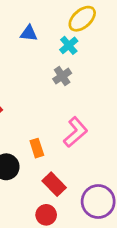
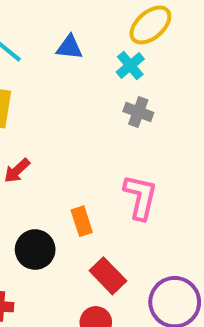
gray cross: (62, 76) -> (138, 112), moved, turned -36
pink L-shape: (75, 132) -> (140, 197), turned -36

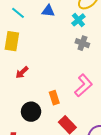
pink L-shape: (140, 197) -> (83, 85), turned 35

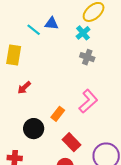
cyan line: (18, 13) -> (34, 30), moved
orange rectangle: (54, 98) -> (58, 114), turned 56

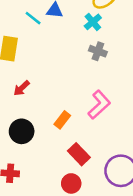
black circle: (34, 129) -> (22, 131), moved

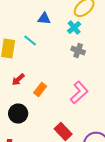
cyan line: (33, 18) -> (30, 40), moved
orange rectangle: (62, 120) -> (40, 90), moved

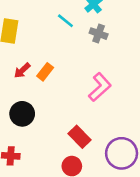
cyan line: (30, 40) -> (65, 21), moved
orange rectangle: (40, 90) -> (45, 72), moved

